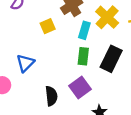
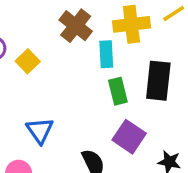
yellow cross: (107, 17) -> (131, 24), turned -30
yellow square: (48, 26) -> (28, 61), moved

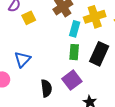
yellow cross: (131, 24) -> (95, 17), turned -30

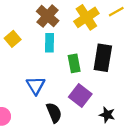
cyan rectangle: (75, 29) -> (49, 43), moved
blue triangle: (22, 59) -> (36, 85), moved

